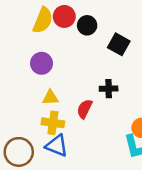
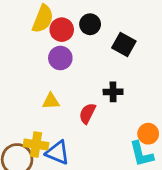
red circle: (64, 16) -> (62, 30), moved
purple circle: (42, 63) -> (60, 58), moved
yellow cross: (53, 123) -> (36, 144), moved

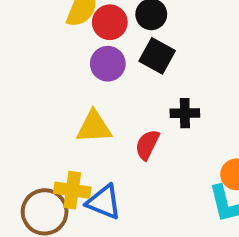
black square: (124, 45) -> (157, 56), moved
yellow triangle: (51, 101) -> (94, 127), size x1.4

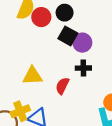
purple circle: (108, 64) -> (82, 43), moved
yellow cross: (72, 190) -> (20, 111), turned -30

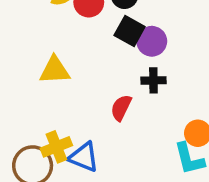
yellow triangle: (32, 76) -> (55, 70), moved

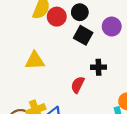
purple circle: (152, 41) -> (112, 27), moved

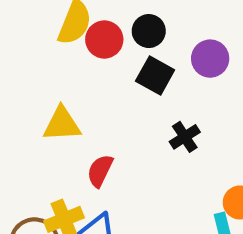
black cross: (98, 67) -> (185, 137), turned -32
red semicircle: (78, 85) -> (100, 171), moved

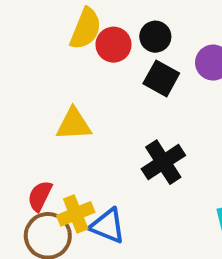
black cross: (185, 137) -> (163, 162), moved, size x1.5
red semicircle: (100, 171) -> (40, 196), moved

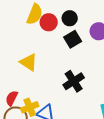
black square: (161, 78) -> (73, 39), turned 30
yellow triangle: (74, 124) -> (29, 62), turned 36

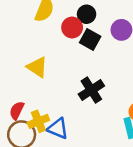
red circle: (49, 22) -> (72, 27), moved
black square: (73, 39) -> (90, 40), turned -30

